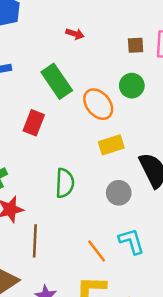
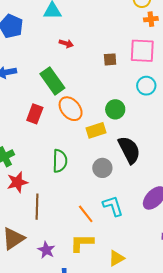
brown square: (136, 45) -> (110, 59), moved
green circle: (132, 86) -> (115, 109), moved
orange ellipse: (98, 104) -> (71, 109), moved

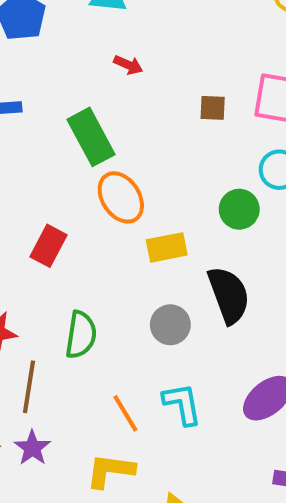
green circle: (115, 109) -> (239, 209), moved
red rectangle: (35, 114) -> (48, 246), moved
green semicircle: (60, 161) -> (81, 335), moved
purple star: (46, 250) -> (32, 448), moved

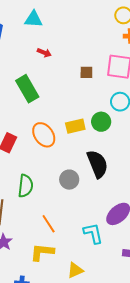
orange ellipse: (121, 197) -> (44, 135), moved
yellow rectangle: (167, 247) -> (75, 126), moved
cyan L-shape: (182, 404) -> (93, 233), moved

